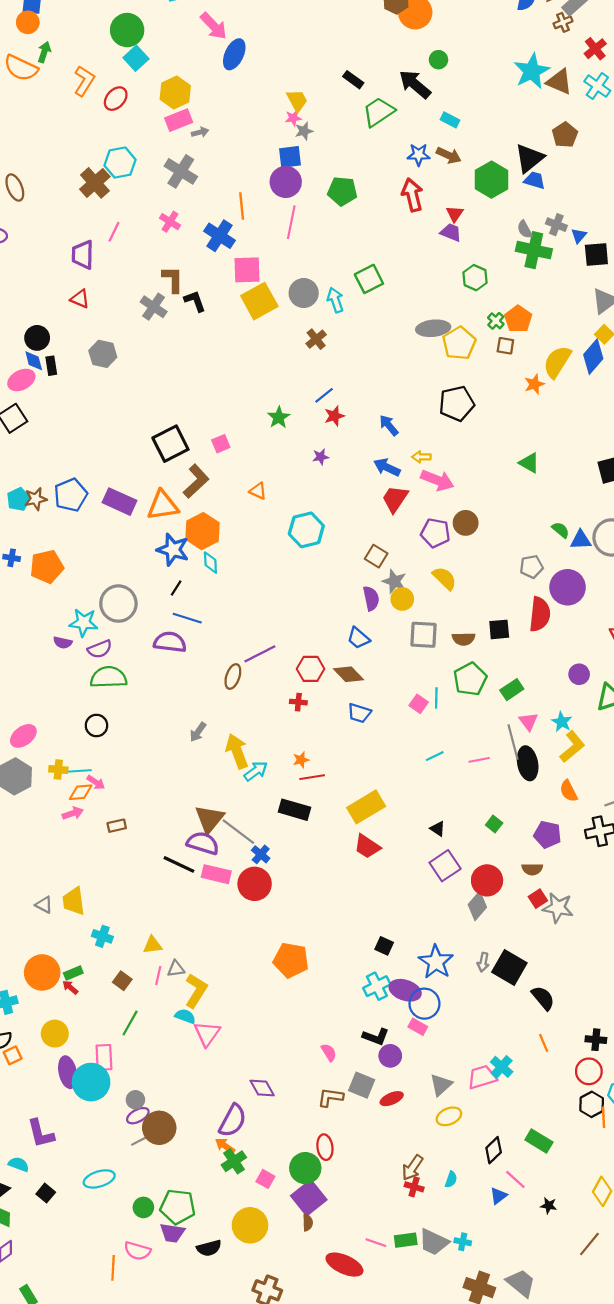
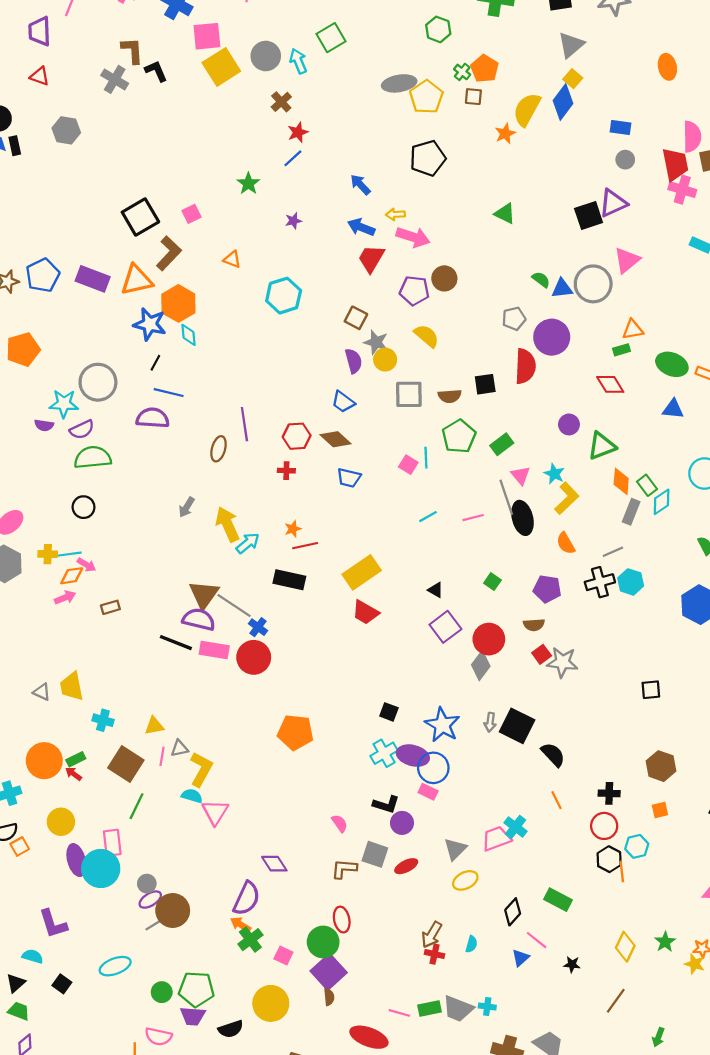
red star: (334, 416) -> (298, 132), moved
purple line: (260, 654) -> (244, 424), turned -68
brown square: (122, 981) -> (126, 764), size x1.8

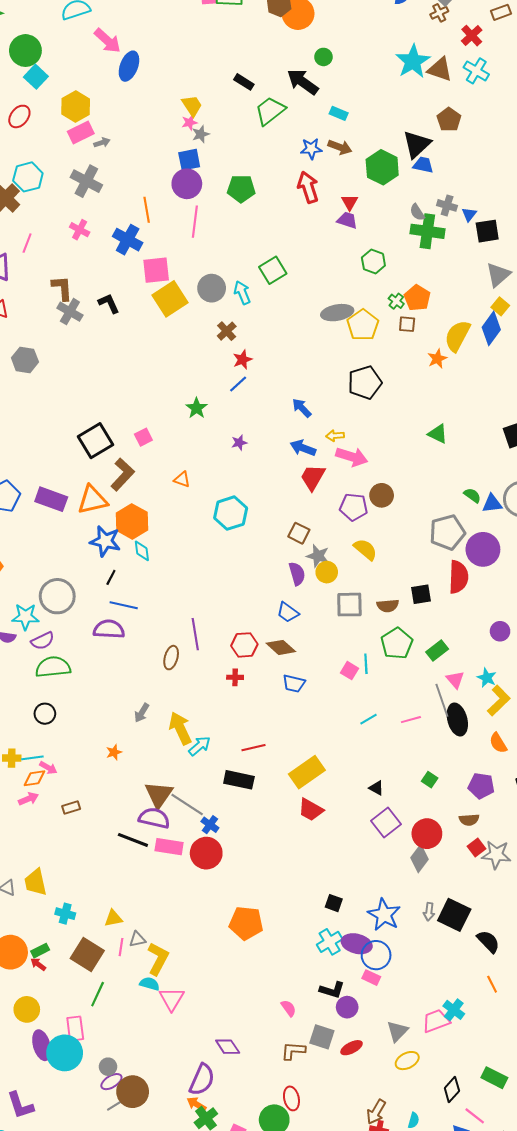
brown L-shape: (132, 50) -> (62, 288), moved
gray pentagon: (514, 319) -> (447, 532), size x1.6
orange star: (293, 529) -> (114, 752), moved

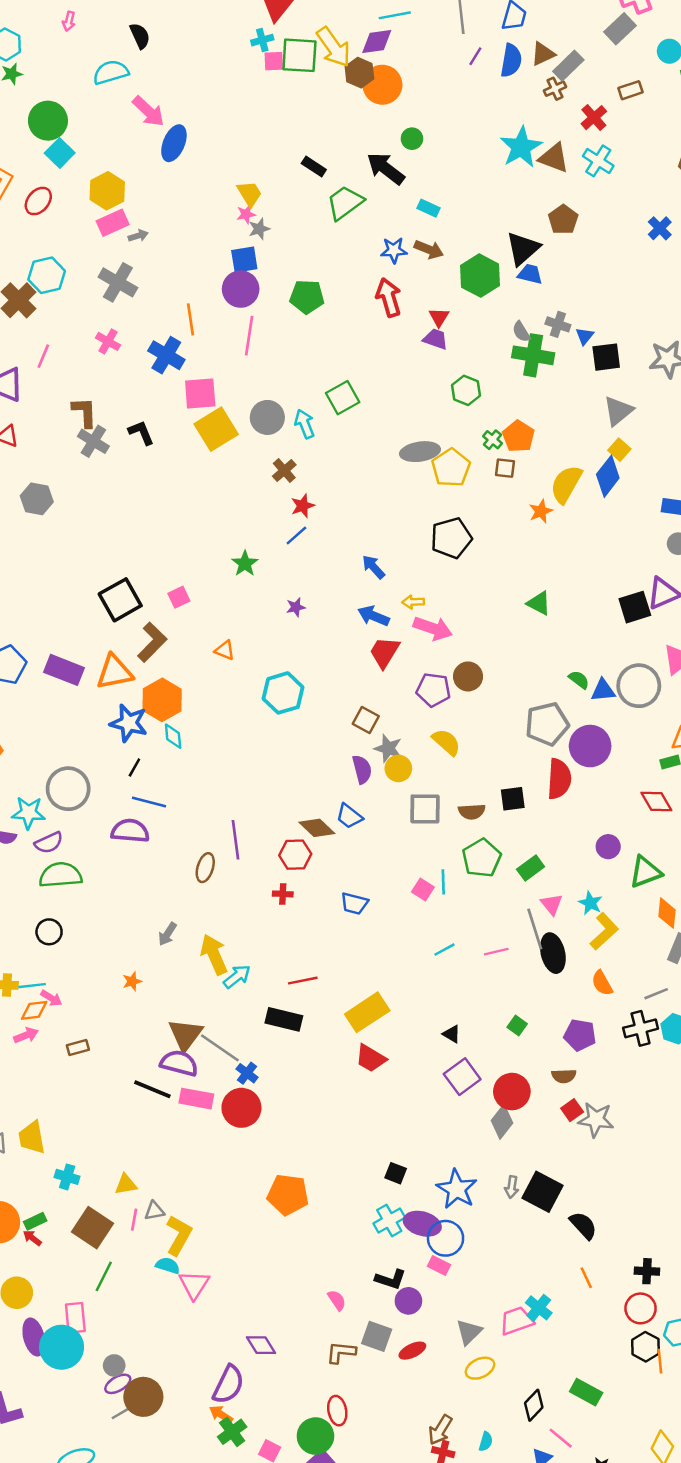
brown diamond: (281, 647) -> (317, 828), moved

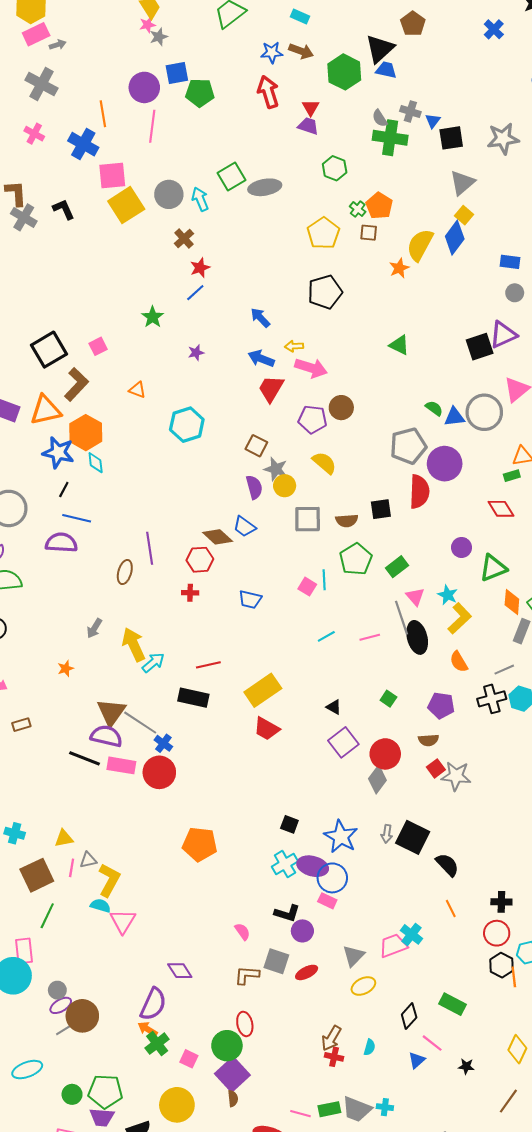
blue square: (244, 260) -> (177, 73), moved
gray ellipse: (420, 452) -> (265, 187), moved
brown square: (92, 1228) -> (37, 875), turned 32

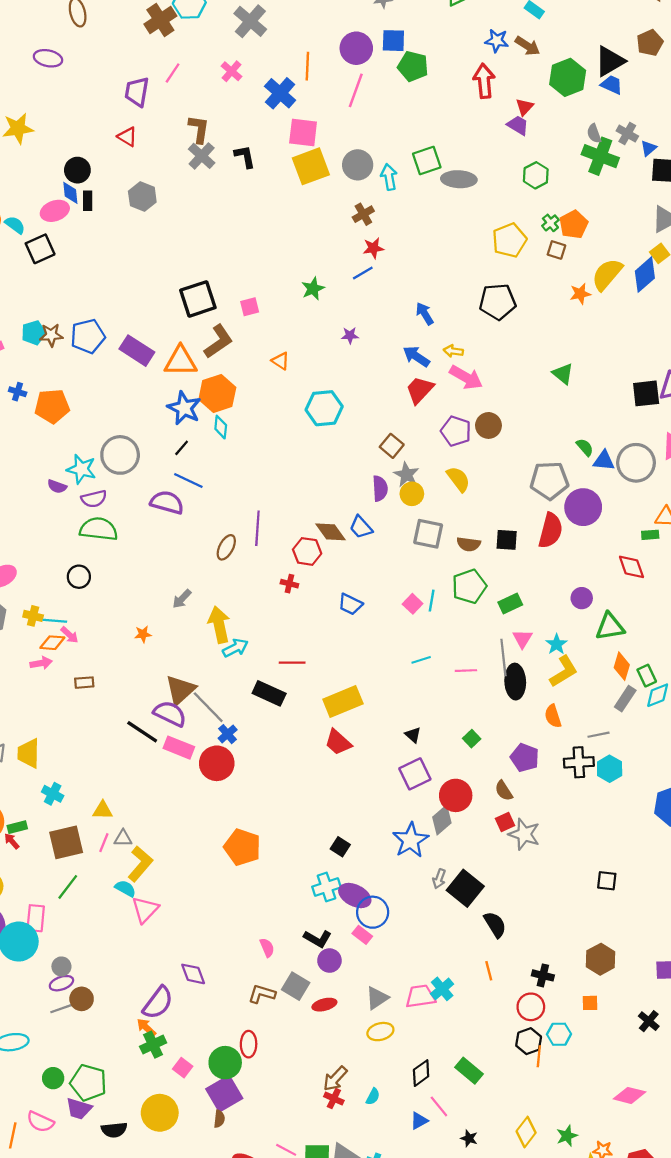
brown semicircle: (428, 740) -> (504, 791), turned 48
blue star: (341, 837) -> (411, 840), moved
brown circle: (82, 1016) -> (82, 999), size x0.7

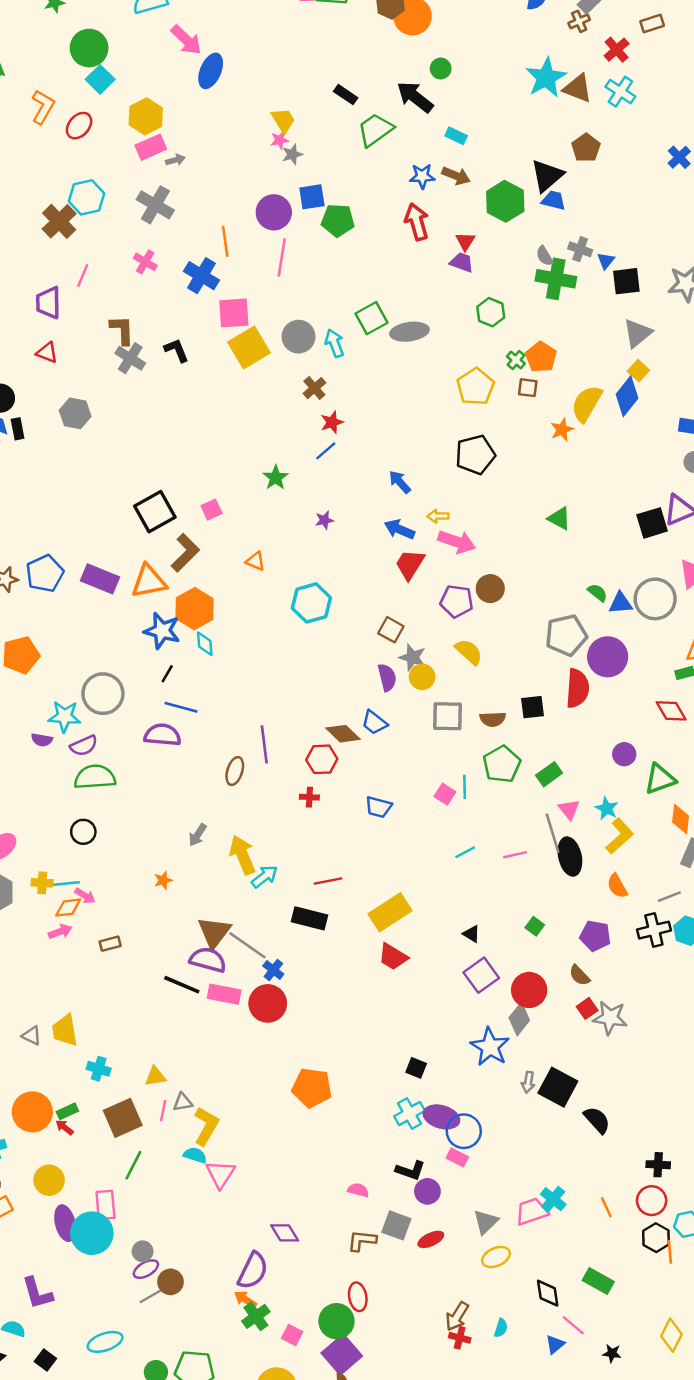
pink semicircle: (267, 948) -> (358, 1190), turned -42
orange line: (489, 971) -> (606, 1207), moved
black diamond: (421, 1073) -> (548, 1293), turned -52

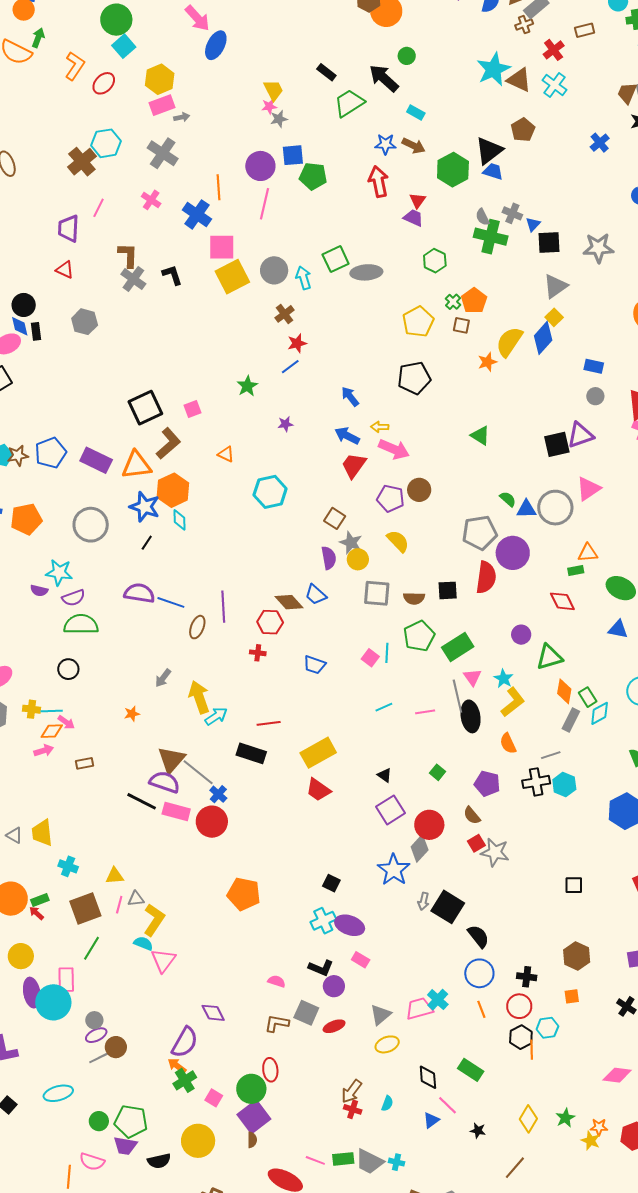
gray circle: (103, 694) -> (91, 525), moved
blue line: (181, 707) -> (171, 602), moved
green rectangle: (549, 774) -> (458, 647), size x1.4
blue circle: (464, 1131) -> (479, 973), moved

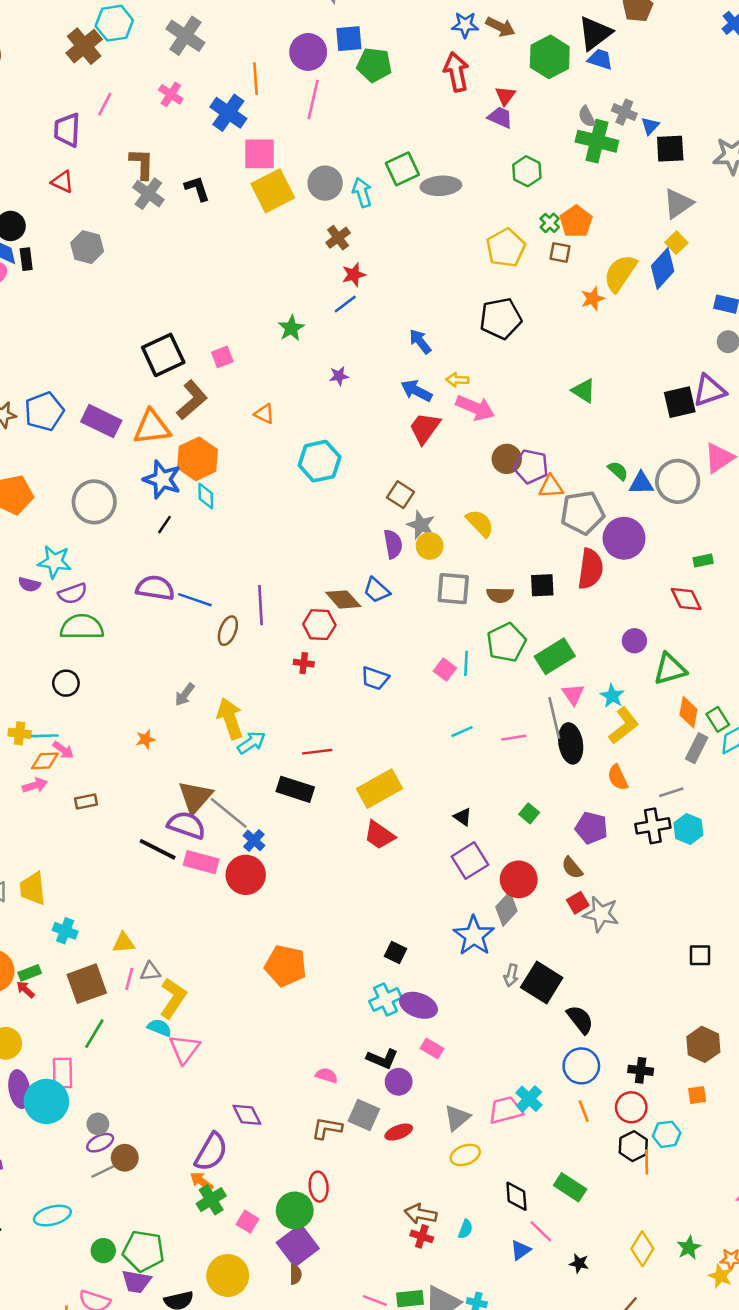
purple pentagon: (391, 498) -> (531, 466), moved
orange triangle: (588, 553) -> (551, 487), moved
brown arrow: (352, 1091) -> (421, 1214), turned 65

